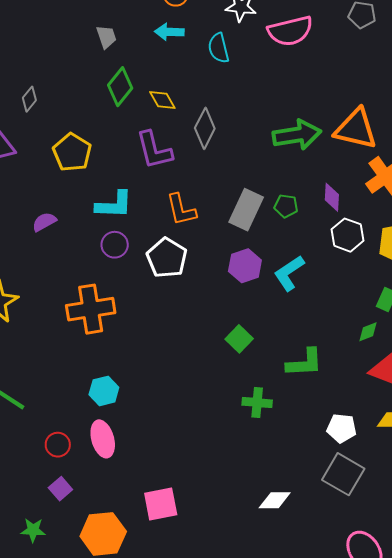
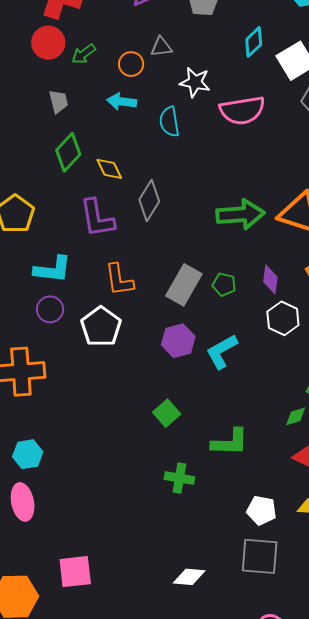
gray square: (343, 474) -> (260, 556), turned -30

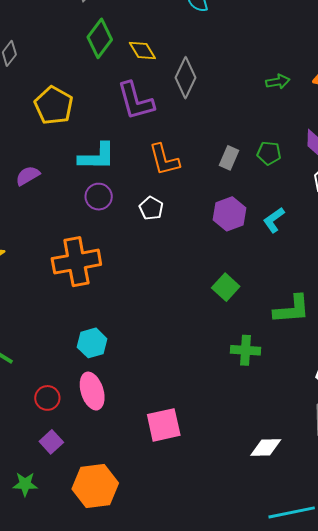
green arrow: (241, 214) -> (278, 82), size x0.5
gray rectangle: (184, 285) -> (229, 158), size x0.6
white pentagon: (101, 327) -> (151, 208), size x0.6
cyan L-shape: (222, 352) -> (274, 220), size x0.7
pink square: (75, 572) -> (164, 425), moved

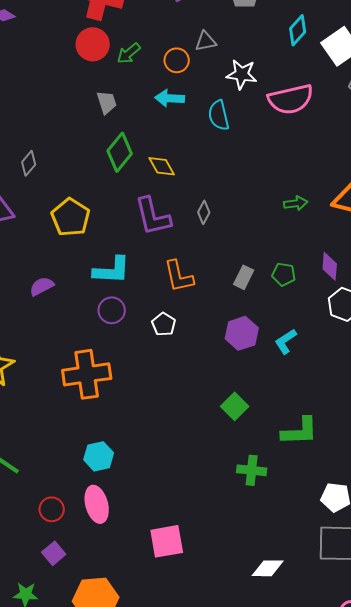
gray diamond: (186, 78) -> (204, 212), moved, size x0.6

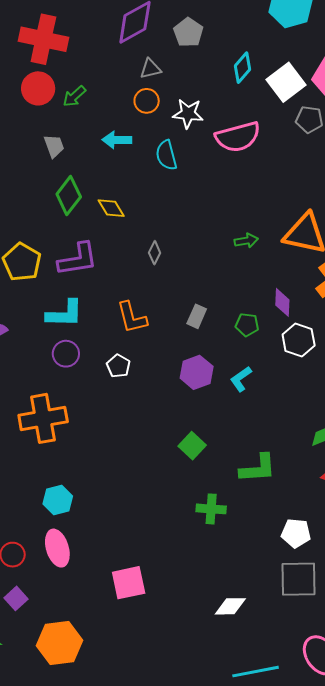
gray triangle: (206, 41) -> (150, 69), moved
orange circle: (177, 60) -> (147, 101), moved
purple L-shape: (153, 216) -> (78, 259), moved, turned -84
green pentagon: (284, 274) -> (247, 325), moved

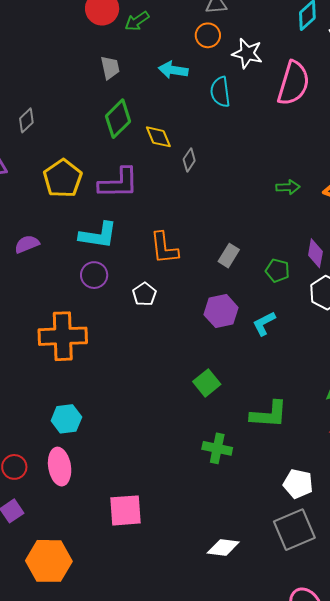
pink semicircle: (238, 137) -> (293, 83), turned -66
gray diamond: (155, 253) -> (189, 160), moved
gray square: (299, 579) -> (294, 530), turned -30

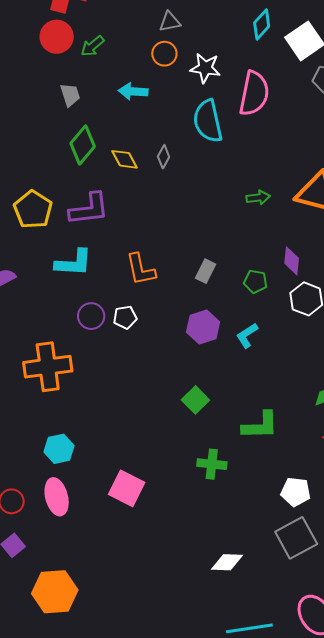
cyan semicircle: (220, 92) -> (208, 121), moved, size x1.4
gray diamond: (189, 160) -> (164, 157), moved
purple circle: (94, 275) -> (91, 316), moved
white pentagon: (144, 294) -> (125, 317), turned 30
pink square: (125, 510) -> (127, 488), moved, turned 36

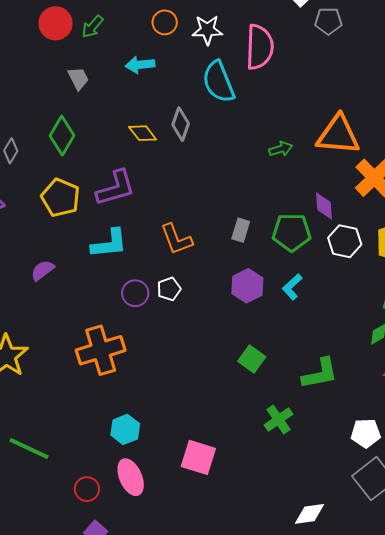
green diamond: (83, 145) -> (62, 136), moved
gray diamond: (164, 157) -> (181, 124), size x1.4
green pentagon: (255, 281) -> (292, 232), size x1.6
green cross: (212, 464) -> (278, 420), turned -32

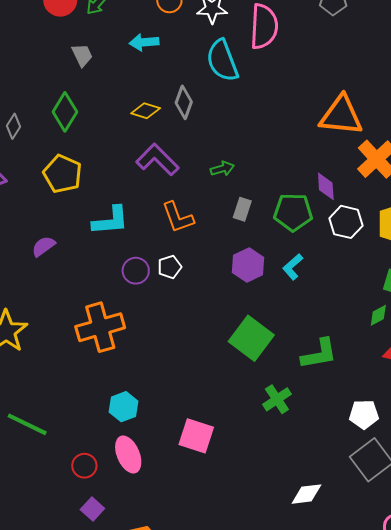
yellow diamond: (143, 133) -> (146, 111), turned -36
green arrow: (281, 149) -> (222, 169), moved
purple L-shape: (116, 188) -> (157, 160), moved, turned -120
green square: (252, 359) -> (251, 338), size x1.6

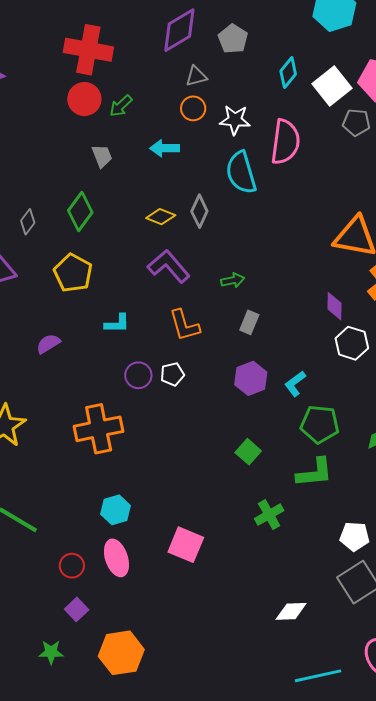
green pentagon: (293, 212) -> (320, 424), moved
cyan L-shape: (111, 221) -> (117, 323), size x0.7
green square: (251, 338) -> (248, 452), size x0.6

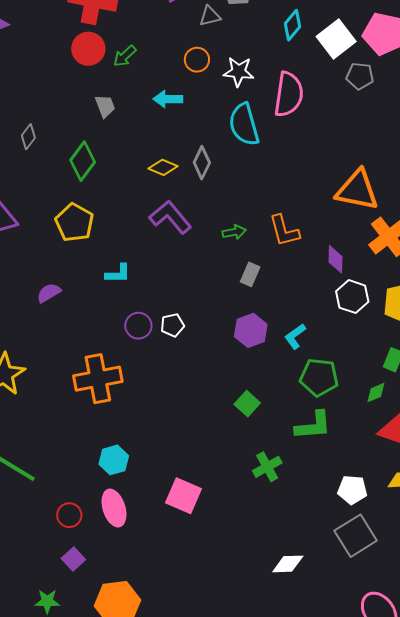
gray triangle: (196, 76) -> (210, 16), moved
gray diamond: (28, 222) -> (28, 137), moved
orange L-shape: (184, 325) -> (284, 231), moved

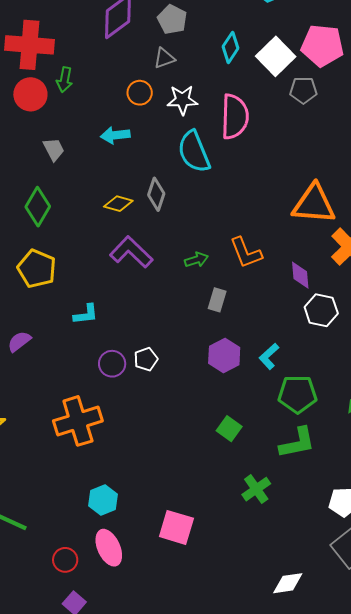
gray triangle: (210, 16) -> (164, 58), moved
green arrow: (125, 56) -> (65, 80), moved, turned -30

